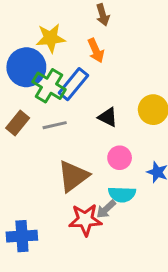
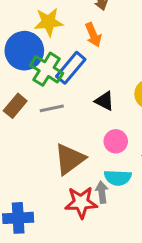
gray arrow: (106, 209) -> (102, 192), turned 125

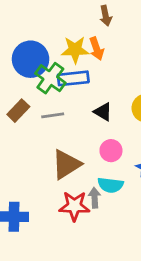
yellow star: (49, 22) -> (75, 50), moved
blue rectangle: (71, 68) -> (73, 78), turned 40

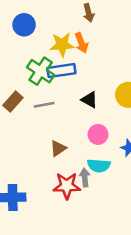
blue circle: (31, 59) -> (24, 25), moved, size x0.7
brown triangle: (66, 164) -> (58, 148), size x0.6

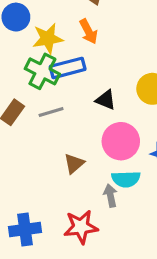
yellow star: (62, 45) -> (48, 39), moved
pink circle: (98, 134) -> (121, 141), size x1.5
red star: (67, 186) -> (81, 227), moved

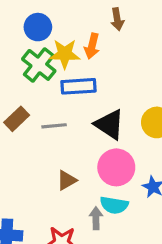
orange arrow: (88, 31) -> (92, 46), moved, turned 30
green cross: (42, 71) -> (39, 65), moved
black triangle: (106, 100) -> (109, 124), size x1.5

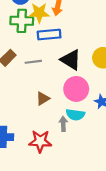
green cross: (39, 65) -> (22, 21), turned -35

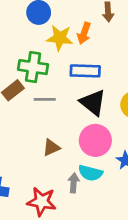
green cross: (22, 21) -> (33, 67), moved
blue rectangle: (49, 35) -> (85, 71), moved

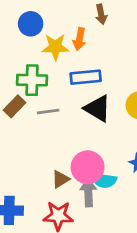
pink circle: (95, 140) -> (88, 167), moved
brown triangle: (51, 148) -> (61, 179), moved
gray arrow: (74, 183) -> (88, 193), size x1.4

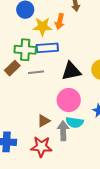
blue rectangle: (86, 77) -> (47, 48), moved
black triangle: (97, 108) -> (71, 71), turned -45
pink circle: (88, 167) -> (69, 100), moved

